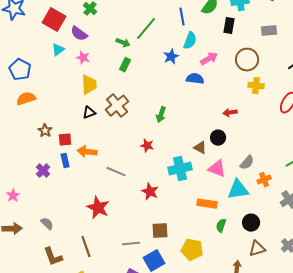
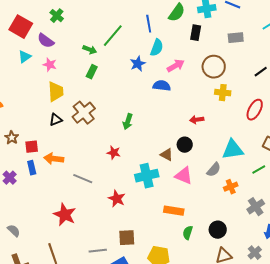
cyan triangle: (238, 190) -> (233, 150), moved

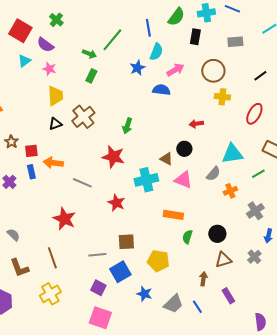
red star: (114, 153) -> (113, 157), size x1.6

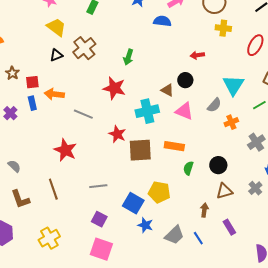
yellow trapezoid: (55, 96) -> (56, 27), turned -50
cyan triangle: (232, 154) -> (233, 85), turned -50
brown square: (126, 242) -> (140, 150), moved, size x1.4
blue square: (120, 272) -> (133, 203), moved, turned -30
yellow cross: (50, 294) -> (49, 238), moved

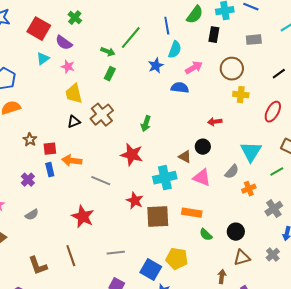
yellow trapezoid: (56, 27) -> (74, 94), turned -140
gray semicircle: (14, 166) -> (32, 215), moved, turned 104
green semicircle: (188, 168) -> (206, 235), turned -64

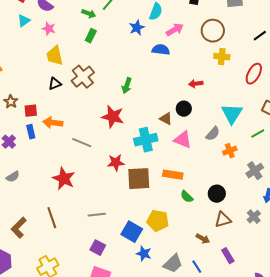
red star: (135, 201) -> (116, 163), turned -30
brown L-shape: (38, 266) -> (19, 228), turned 65
brown arrow: (222, 277) -> (203, 239), turned 112

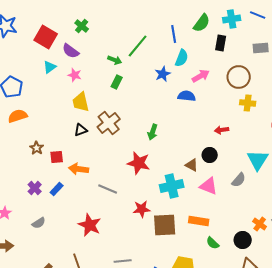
blue rectangle: (31, 132) -> (57, 189), moved, turned 56
orange cross: (230, 151) -> (260, 224), moved, turned -32

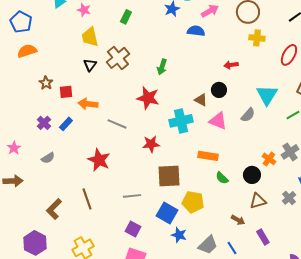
black triangle: (81, 130) -> (90, 65), turned -32
brown square: (165, 225) -> (169, 176), moved

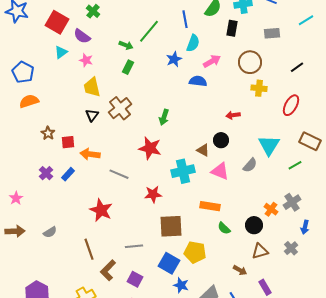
gray semicircle: (48, 158) -> (50, 232), moved
brown L-shape: (54, 209) -> (108, 270), moved

